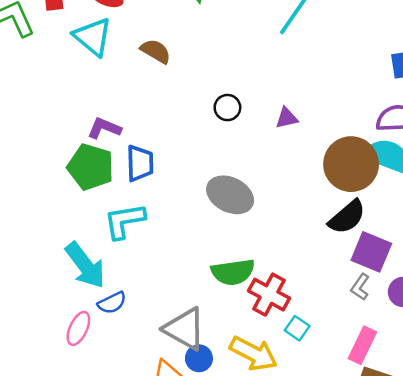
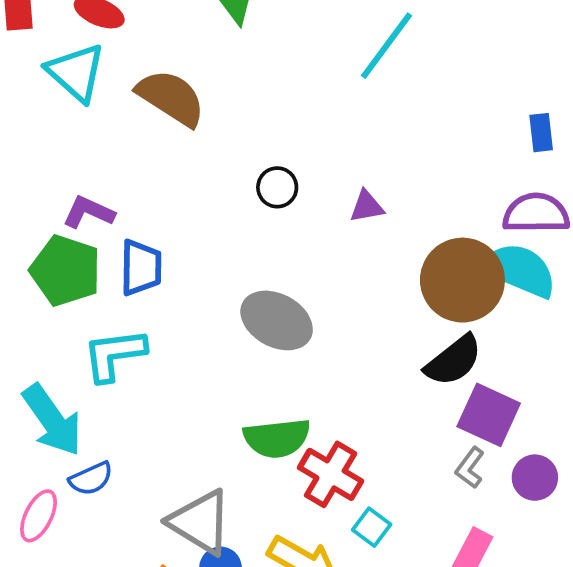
brown semicircle: (156, 51) -> (171, 98), size x1.5

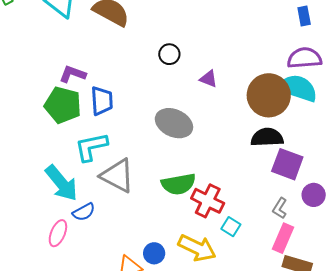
purple triangle: (367, 206) -> (209, 79), moved, turned 36
black semicircle: (454, 361) -> (267, 137), turned -140
gray L-shape: (470, 468) -> (280, 208), moved
gray triangle: (200, 522) -> (117, 176), moved

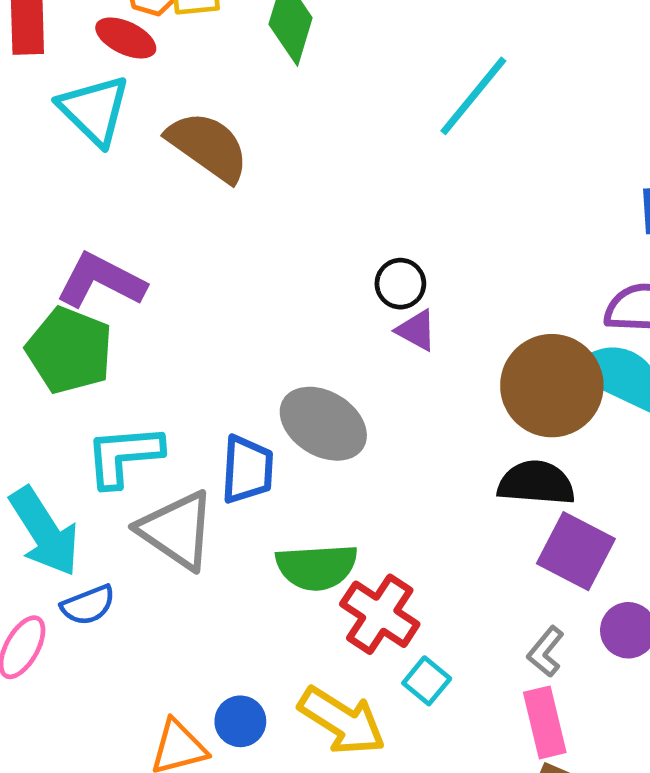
black circle: (169, 54) -> (400, 284), moved
purple L-shape: (73, 74) -> (101, 281), size x1.4
blue trapezoid: (102, 101) -> (247, 469), moved
pink rectangle: (283, 238) -> (545, 722), turned -44

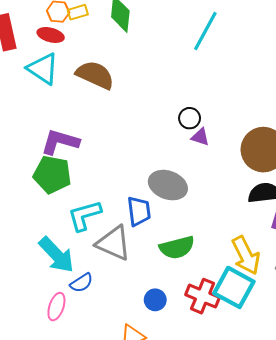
red cross: (380, 614) -> (203, 296), moved
cyan square: (427, 681) -> (234, 287), size x2.0
blue circle: (240, 721) -> (155, 300), moved
yellow arrow: (342, 721) -> (246, 255), moved, turned 42

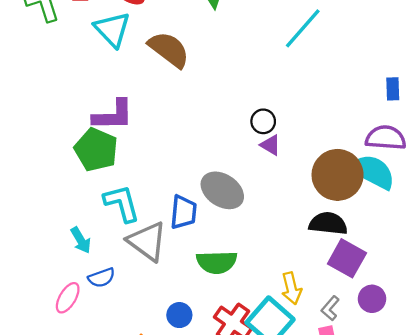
purple L-shape: (60, 142) -> (113, 115), turned 150
cyan L-shape: (84, 215) -> (122, 203), turned 78
cyan arrow: (56, 255) -> (81, 240), size x0.6
yellow arrow: (246, 255) -> (291, 288), size x0.7

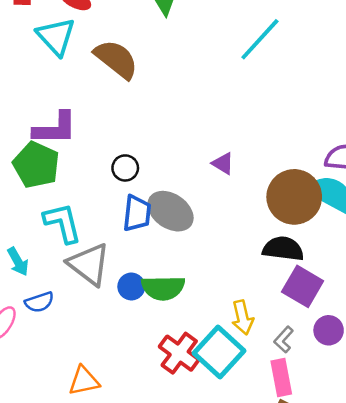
black circle: (263, 121) -> (125, 168), moved
blue trapezoid: (183, 212) -> (137, 213), moved
blue circle: (179, 315) -> (131, 286), moved

